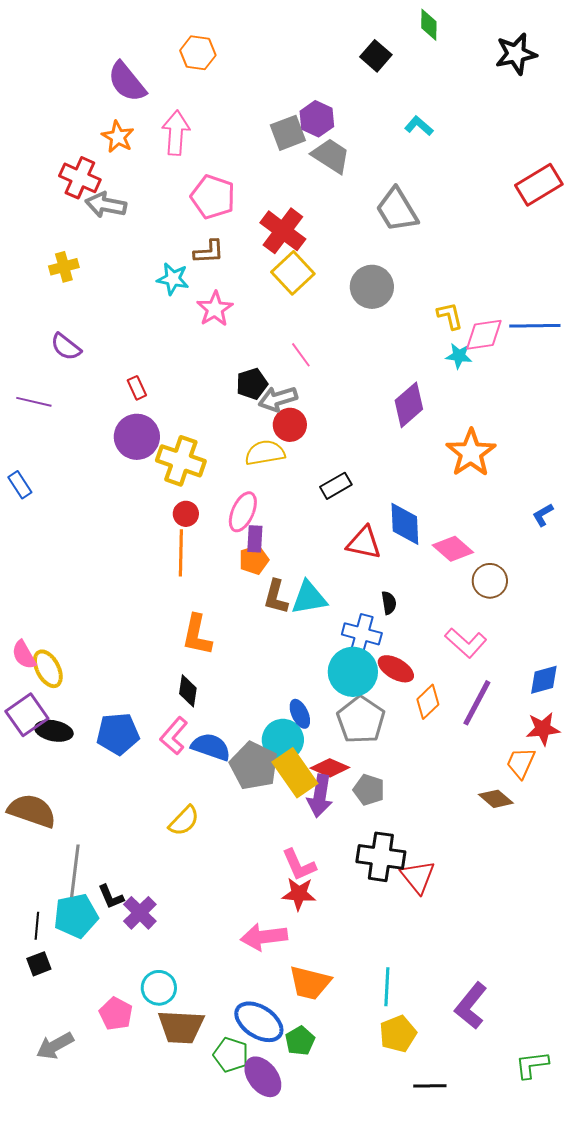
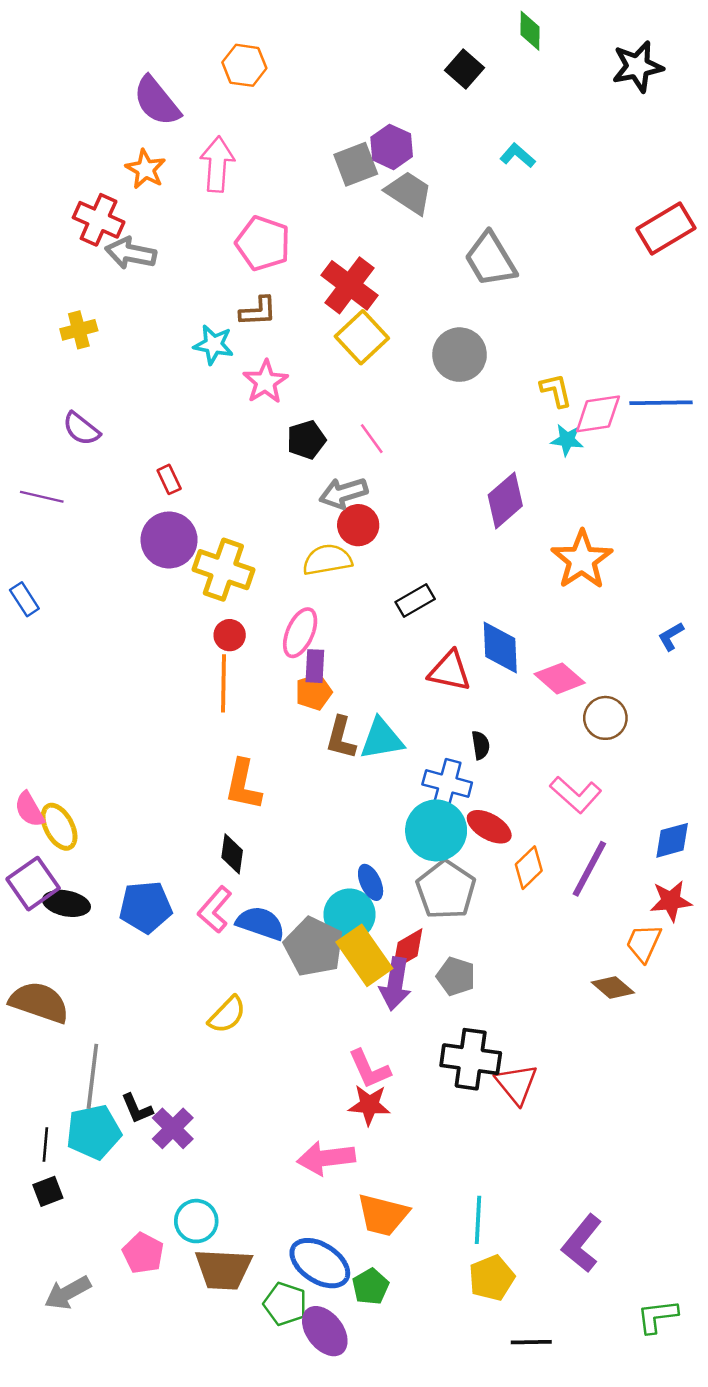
black pentagon: (252, 384) -> (306, 440), moved
red diamond: (330, 768) -> (408, 949), turned -54

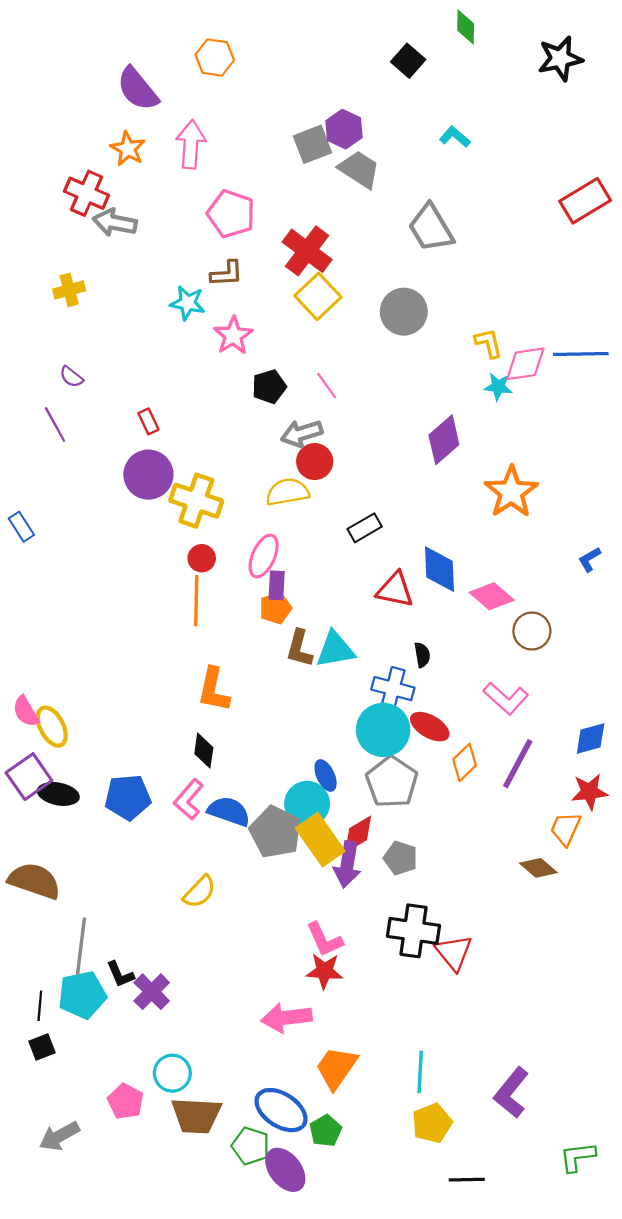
purple semicircle: (81, 429) -> (71, 377), size x0.7
purple line: (42, 497) -> (55, 425), moved, turned 48
orange trapezoid: (383, 1215) -> (336, 1068), turned 111

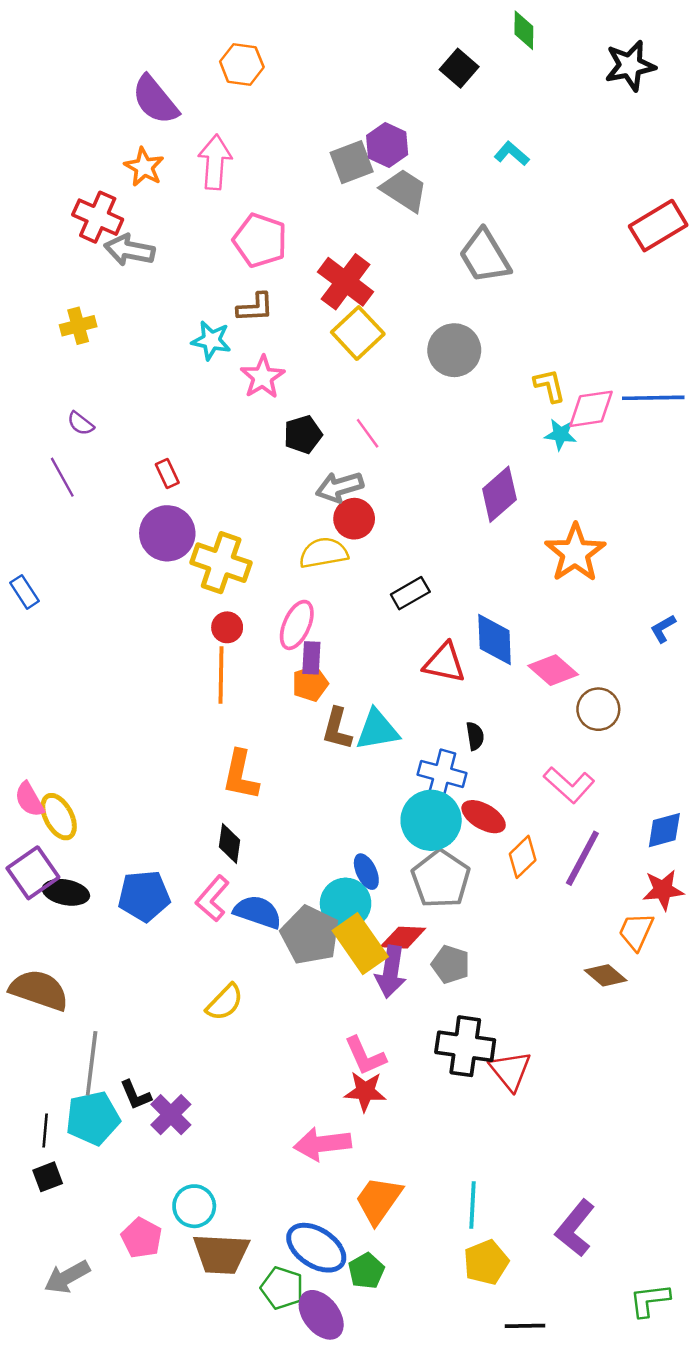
red diamond: (358, 834) -> (403, 938), turned 33

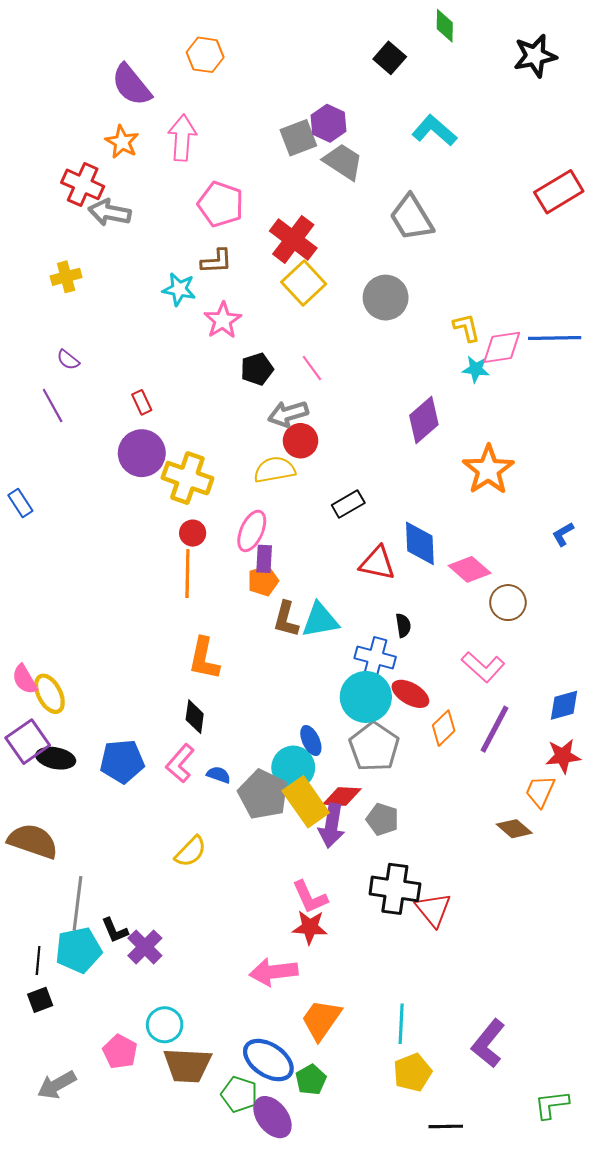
cyan L-shape: (512, 154) -> (434, 131), size x1.5
blue semicircle: (258, 912) -> (219, 775), size x0.6

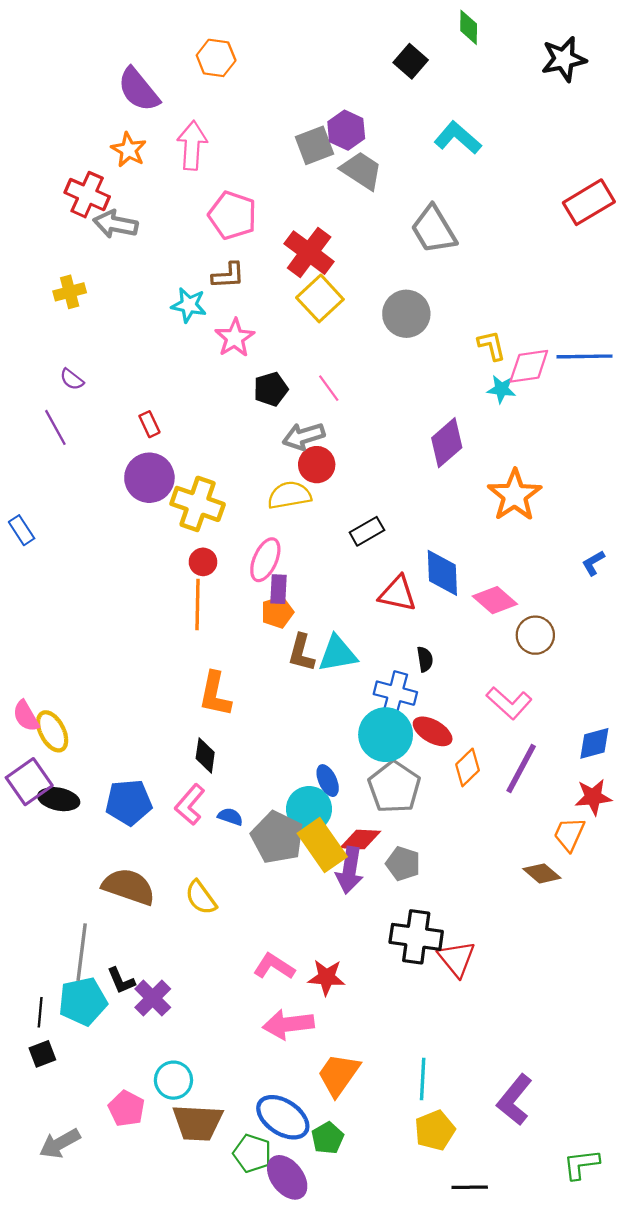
brown semicircle: (33, 841) -> (129, 887), moved
yellow semicircle: (191, 852) -> (201, 898), turned 100
pink L-shape: (310, 897) -> (274, 966), moved, turned 147

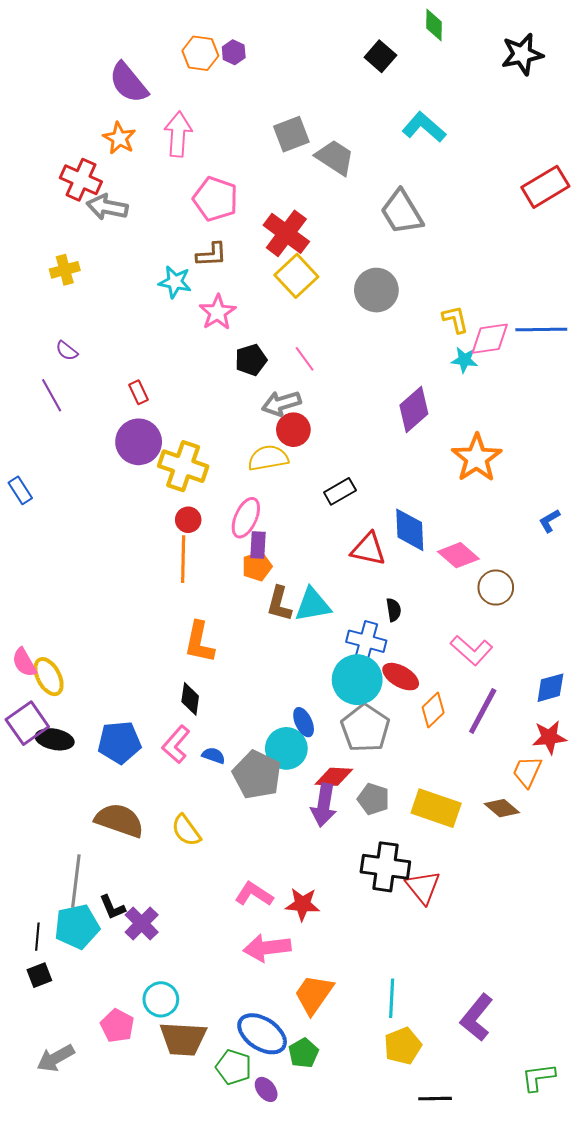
purple hexagon: (346, 130) -> (234, 52), moved, size x0.7
yellow rectangle: (322, 845) -> (436, 808), moved, turned -36
purple ellipse: (287, 1177) -> (266, 1089), size x0.6

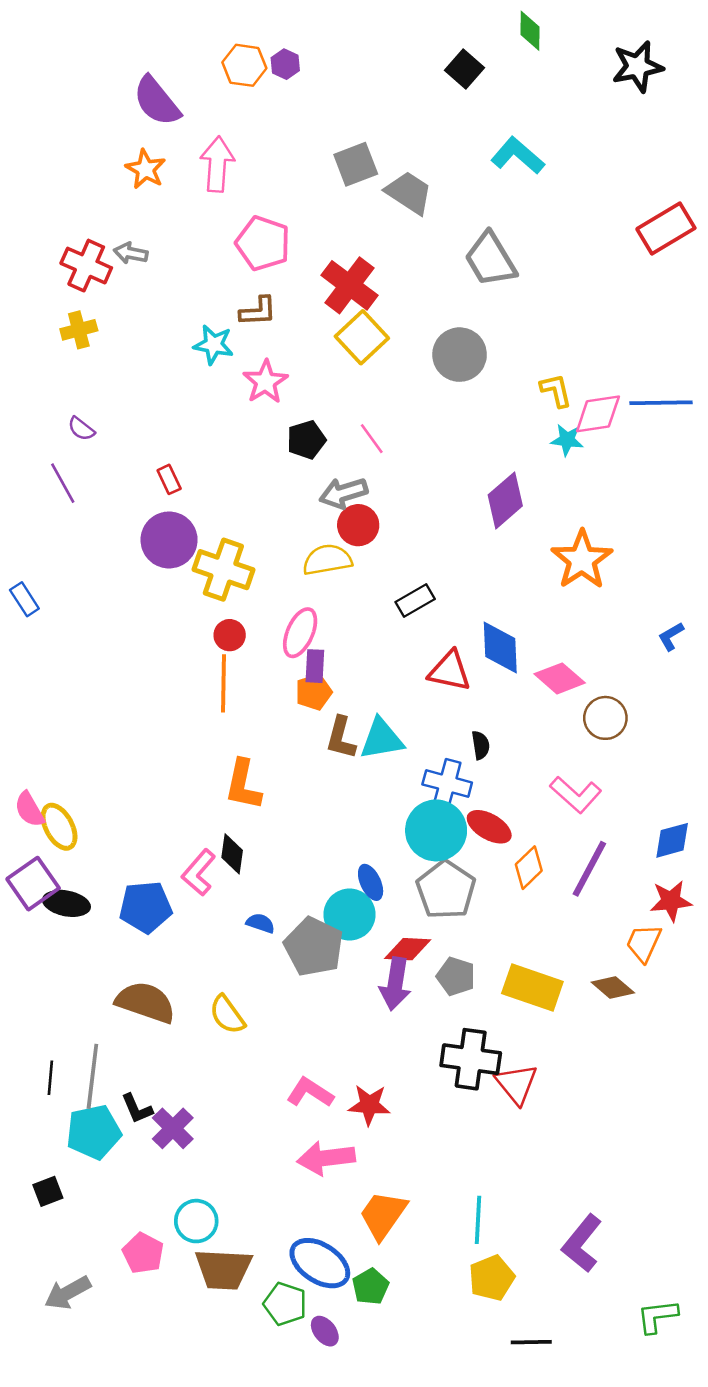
red cross: (81, 180) -> (86, 266), moved
gray arrow: (107, 207) -> (131, 253), size x0.7
pink L-shape: (176, 744) -> (199, 872), moved
black line: (37, 937) -> (50, 1078), moved

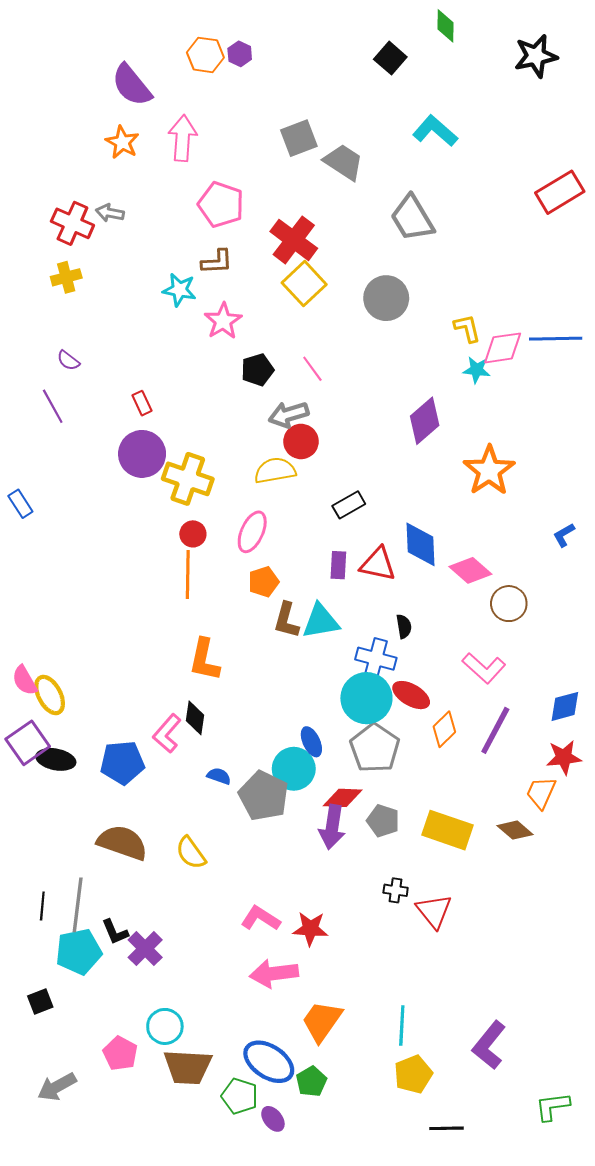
purple rectangle: (315, 666) -> (338, 565), moved
black cross: (471, 1059) -> (396, 890), size x0.5

